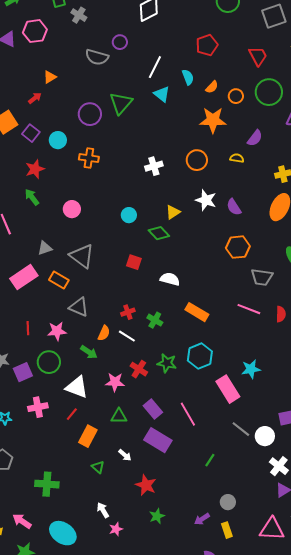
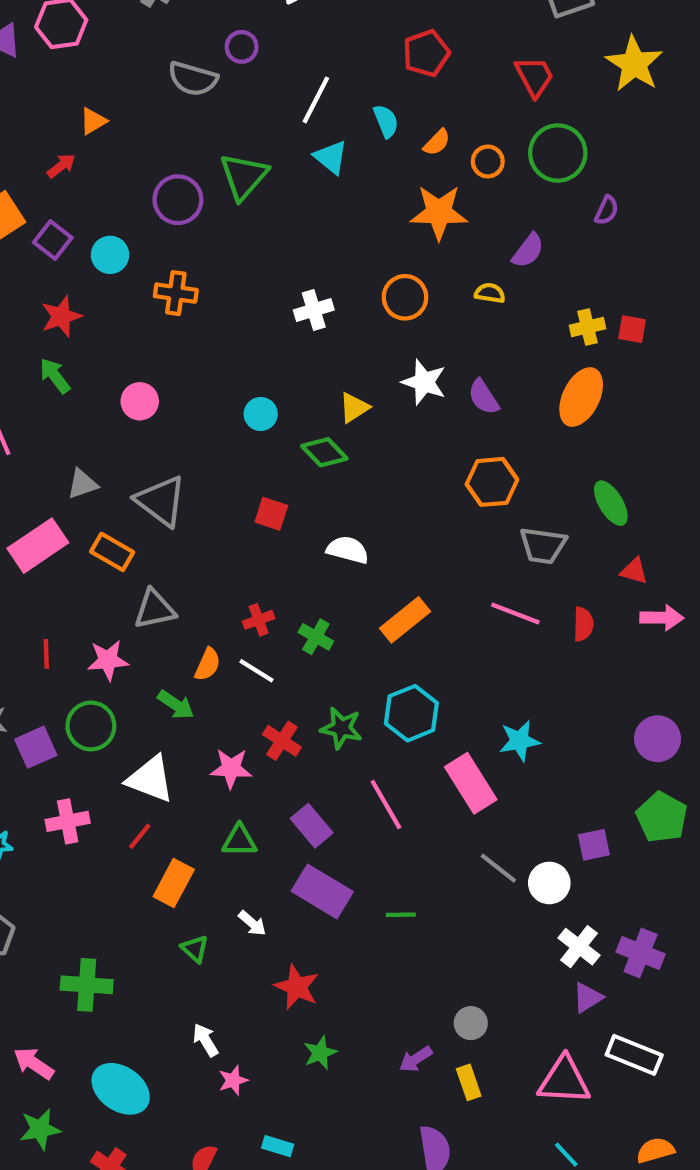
gray triangle: (79, 307) -> (155, 609), turned -35
orange rectangle: (197, 312) -> (405, 620), turned -70
pink line: (188, 414) -> (386, 804), moved
green line: (210, 460) -> (401, 915), moved, turned 56

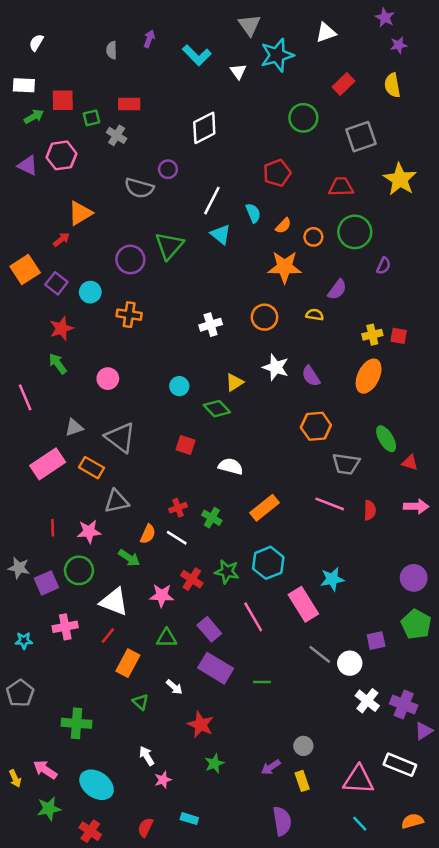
red trapezoid: (534, 77) -> (341, 187), turned -64
orange triangle: (93, 121) -> (80, 213), size x1.5
red triangle: (634, 571) -> (410, 463), moved
purple triangle: (587, 998) -> (424, 731), moved

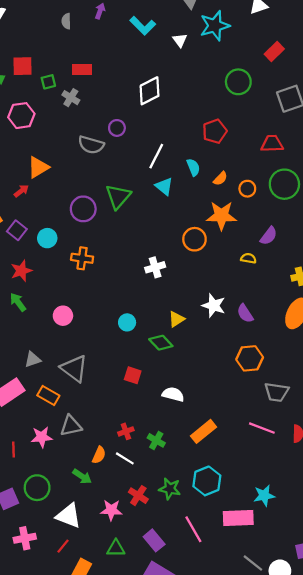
orange circle: (265, 317) -> (194, 239), moved
pink star: (89, 532) -> (42, 437), moved
pink rectangle: (303, 604) -> (238, 518), turned -60

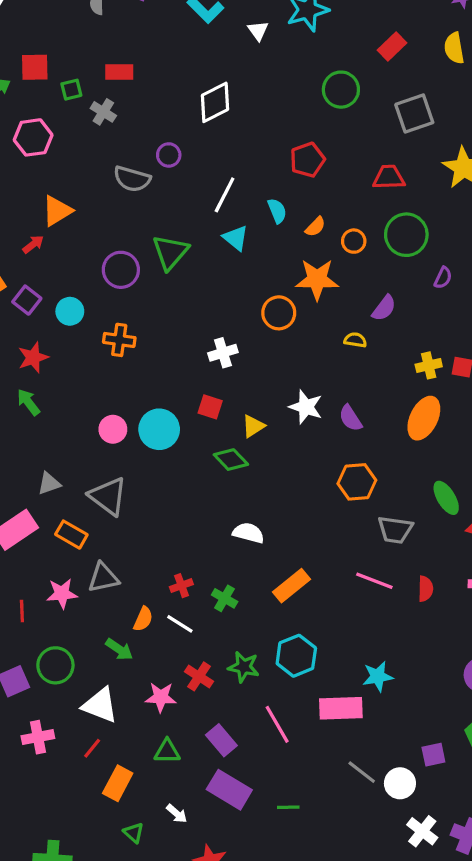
pink circle: (63, 316) -> (113, 429), moved
cyan circle: (127, 322) -> (159, 429), moved, size x1.6
red square: (133, 375) -> (210, 407), moved

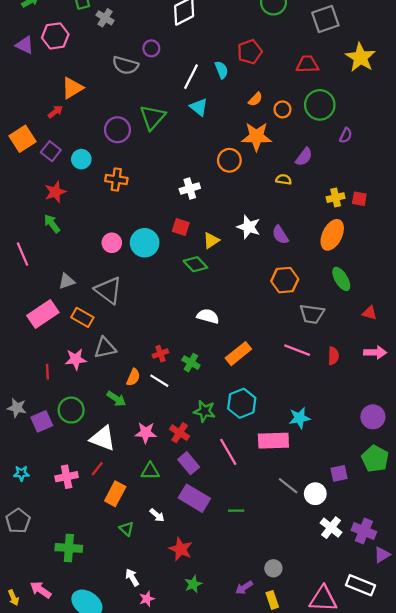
cyan semicircle: (277, 211) -> (221, 70), moved
green ellipse: (446, 498) -> (341, 279), moved
red cross: (199, 676) -> (180, 433), moved
pink cross: (38, 737) -> (67, 477), moved

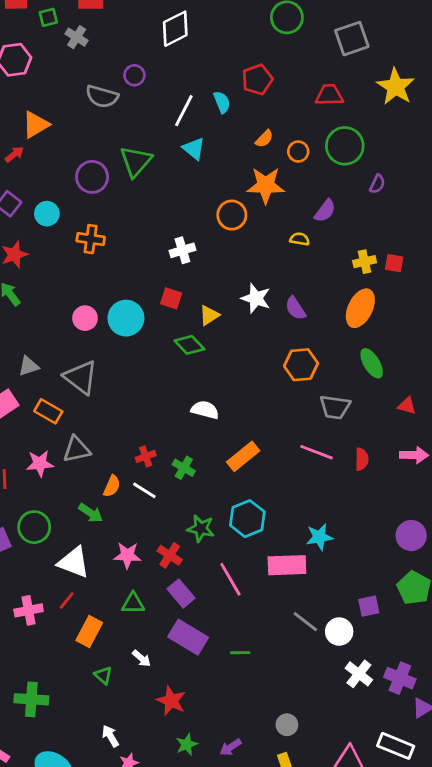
purple arrow: (244, 588) -> (230, 747), moved

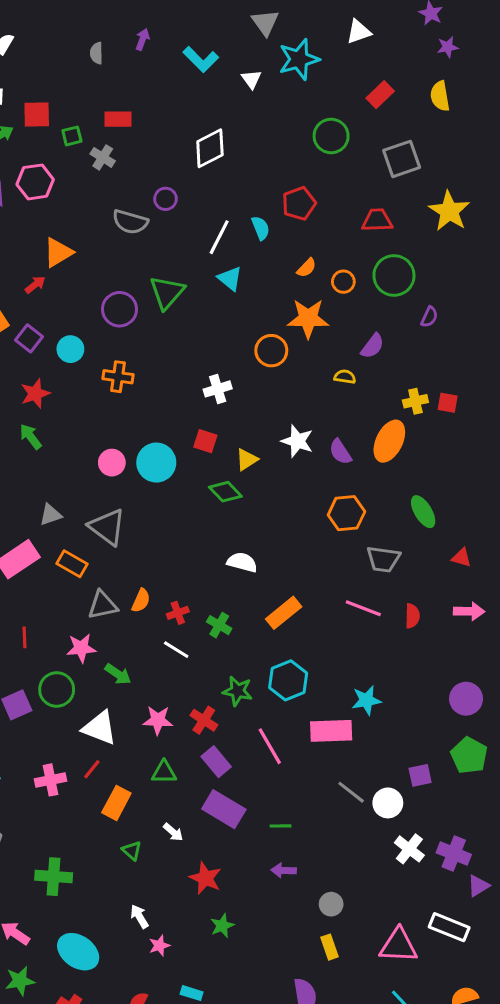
orange ellipse: (360, 308) -> (389, 441), moved
pink star: (40, 464) -> (81, 648), moved
orange semicircle: (112, 486) -> (141, 601), moved
purple arrow: (230, 747) -> (284, 870), moved, turned 35

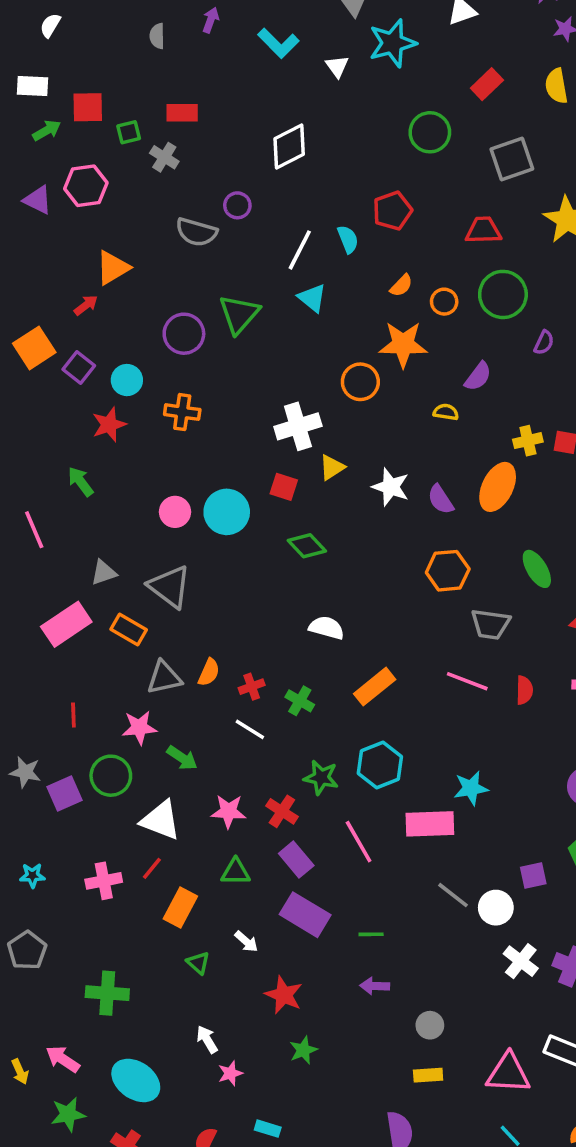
white cross: (218, 389) -> (298, 426), size x1.4
red star: (35, 394) -> (109, 425), moved
yellow triangle: (247, 459) -> (332, 467), moved
yellow rectangle: (330, 947) -> (428, 1075), turned -75

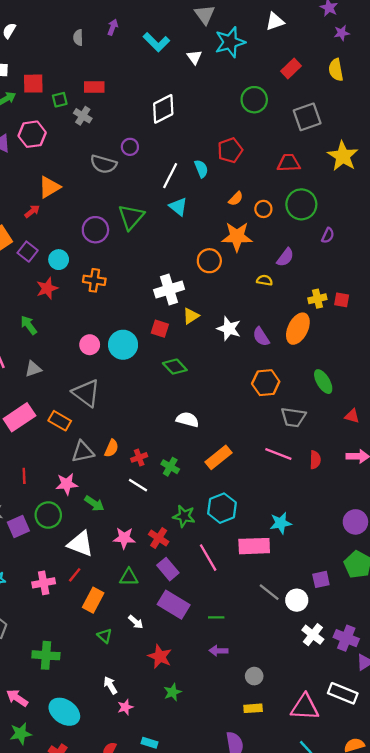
gray triangle: (104, 573) -> (33, 369), moved

